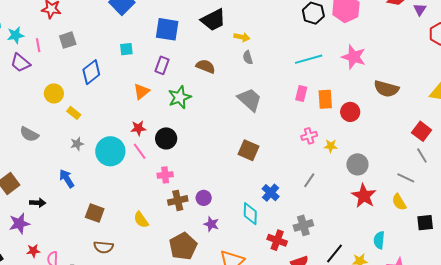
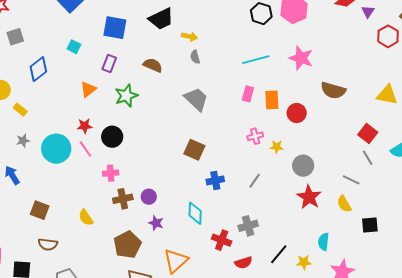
cyan square: (126, 49) -> (74, 47), turned 32
blue cross: (271, 193) -> (215, 180), moved, turned 36

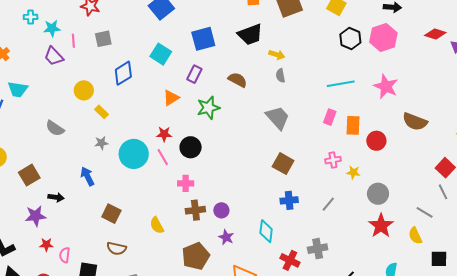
blue square: (115, 28) -> (203, 39), turned -30
cyan square: (74, 47) -> (161, 54), size x1.5
brown square: (194, 150) -> (283, 164), moved

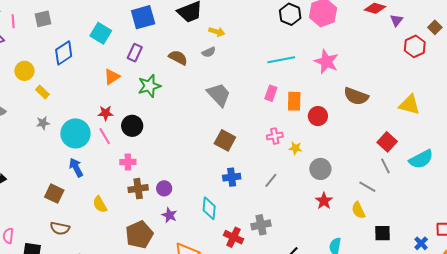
gray semicircle: (280, 76) -> (209, 52), moved, turned -104
blue arrow: (87, 176) -> (76, 167), moved
red star: (381, 226) -> (324, 201), size x0.7

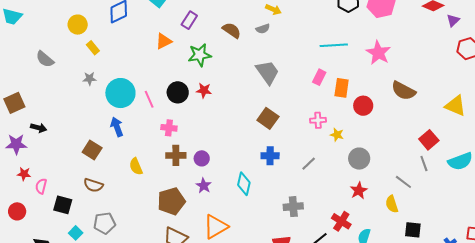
red star: (106, 113) -> (204, 90), moved
red cross: (234, 237) -> (341, 221), moved

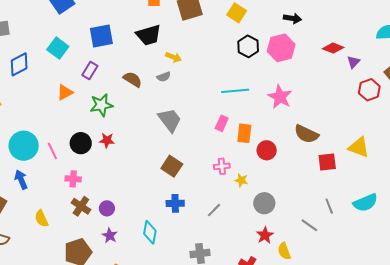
red square: (429, 140) -> (327, 162), moved, turned 36
brown cross: (176, 155) -> (81, 206), turned 36
yellow semicircle: (392, 204) -> (284, 251), moved

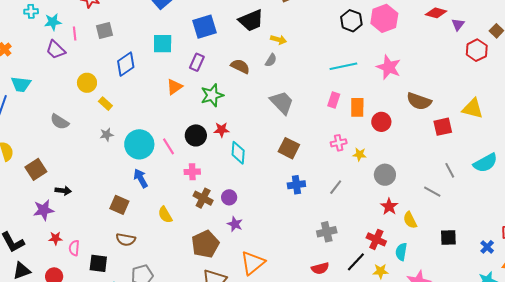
cyan square: (58, 48) -> (163, 44), turned -30
gray semicircle: (164, 77) -> (271, 60), turned -32
cyan diamond: (150, 232) -> (238, 153), moved

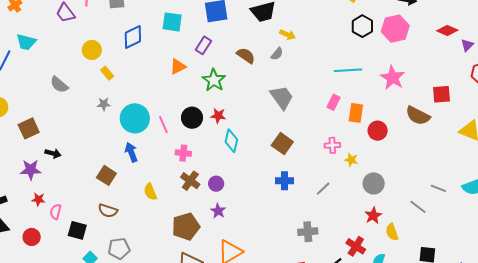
green star: (212, 95) -> (214, 80), turned -30
red square: (443, 127) -> (441, 94), moved
gray line: (450, 170) -> (438, 188), turned -49

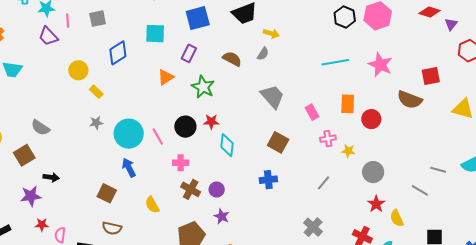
gray semicircle: (59, 85) -> (40, 128), moved
pink rectangle: (334, 102) -> (312, 112), moved, turned -49
blue cross: (285, 181) -> (268, 180), moved
gray cross: (308, 232) -> (313, 227), turned -36

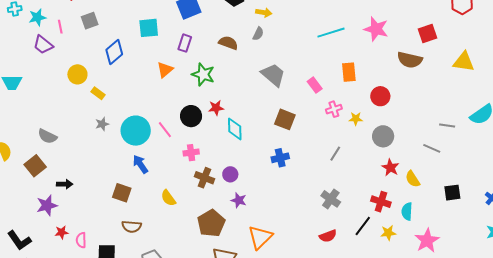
red circle: (371, 119) -> (380, 96), moved

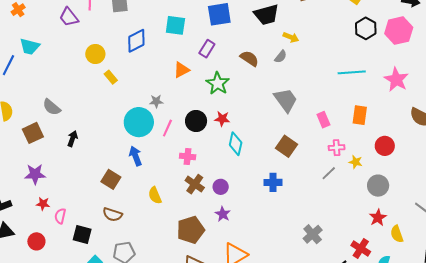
gray star: (102, 124) -> (156, 101), moved
pink line: (165, 130) -> (167, 128), turned 48
gray line: (335, 154) -> (329, 173), moved
black arrow: (65, 184) -> (73, 139), moved, turned -84

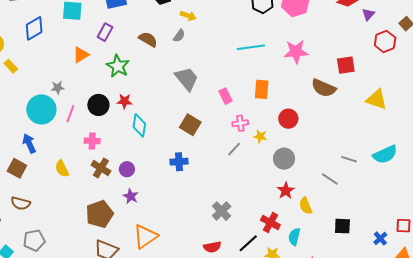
pink star: (396, 80) -> (296, 52), turned -30
blue arrow: (136, 156) -> (29, 143), moved
yellow semicircle: (155, 195) -> (62, 169), moved

